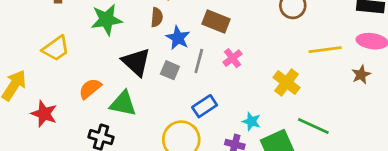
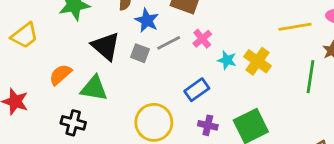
gray line: (199, 61) -> (169, 43), turned 50
blue rectangle: (205, 106) -> (197, 90), moved
cyan star: (251, 121) -> (227, 60), moved
green line: (313, 126) -> (310, 77), moved, turned 76

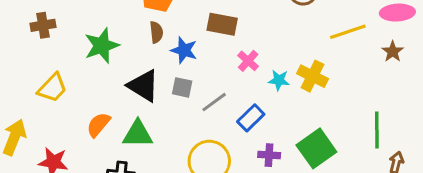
gray line: (169, 43) -> (214, 102), moved
green line: (310, 77) -> (377, 130), moved

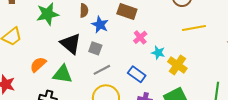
yellow line: (348, 32) -> (194, 28), moved
yellow cross: (313, 76) -> (177, 65), moved
gray line: (214, 102) -> (102, 70), moved
blue rectangle: (251, 118) -> (137, 74), turned 72

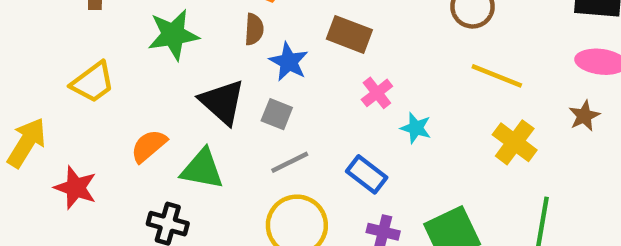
yellow line: (194, 28) -> (497, 76), turned 30
yellow cross: (177, 65) -> (515, 142), moved

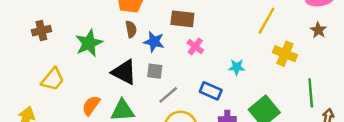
yellow line: (497, 76) -> (266, 21), turned -68
pink cross: (377, 93) -> (195, 46), moved
cyan star: (416, 128) -> (237, 67), moved

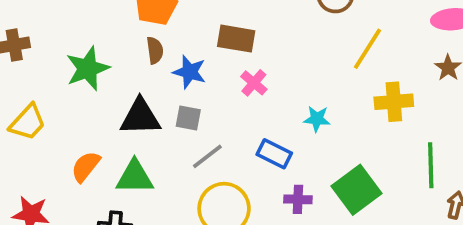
yellow cross: (285, 54) -> (394, 102), turned -30
black triangle: (124, 72) -> (140, 117), turned -32

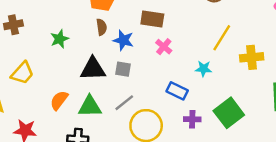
yellow line: (368, 49) -> (222, 38), moved
green star: (88, 68) -> (59, 39), size x0.7
gray line: (207, 156) -> (124, 103), moved

